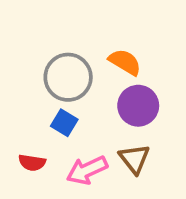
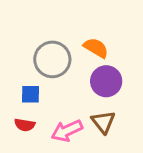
blue square: (64, 123) -> (31, 94), moved, turned -30

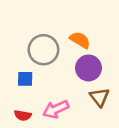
brown triangle: (103, 122) -> (99, 97), moved
red semicircle: (25, 125) -> (23, 115), moved

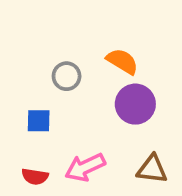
gray circle: (43, 50) -> (67, 76), size x0.6
brown triangle: (99, 97) -> (152, 169), moved, turned -45

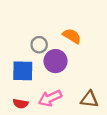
purple circle: (135, 104) -> (55, 61), moved
blue square: (39, 121) -> (23, 71), size x1.5

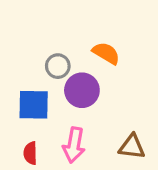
pink arrow: (50, 98) -> (74, 145), turned -55
red semicircle: (21, 104) -> (30, 153), turned 80

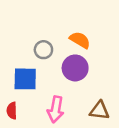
purple circle: (82, 90) -> (75, 68), moved
red semicircle: (30, 153) -> (12, 111), moved

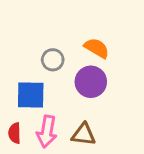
pink arrow: (56, 109) -> (47, 132), moved
brown triangle: (99, 111) -> (83, 135), moved

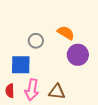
purple circle: (91, 82) -> (78, 55), moved

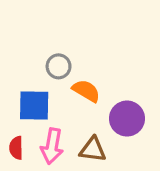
orange semicircle: (66, 33) -> (86, 91), moved
purple circle: (78, 55) -> (127, 119), moved

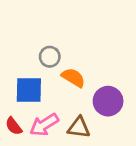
pink arrow: (52, 146) -> (44, 125), turned 48
red semicircle: (16, 148) -> (14, 126), turned -36

